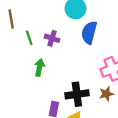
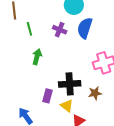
purple cross: (52, 38) -> (60, 30), moved
brown star: (106, 94) -> (95, 93), moved

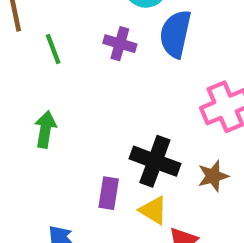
green arrow: (37, 57) -> (45, 129), moved
black cross: (70, 84) -> (155, 161), turned 30

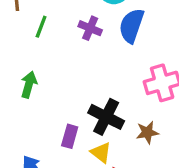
green line: (53, 49) -> (41, 27), turned 35

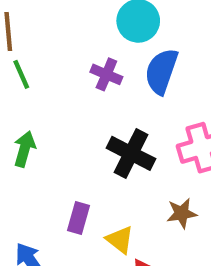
green line: (41, 27) -> (21, 74), moved, turned -45
black cross: (106, 117) -> (131, 153), moved

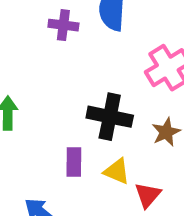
black cross: (131, 153) -> (110, 117), moved

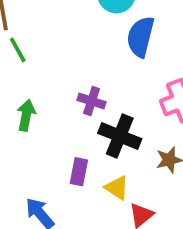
purple cross: (63, 25) -> (92, 101), moved

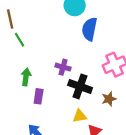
purple rectangle: (79, 172) -> (39, 96), moved
yellow triangle: (117, 188) -> (80, 116), turned -40

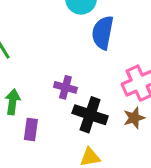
brown star: (109, 99) -> (134, 118), moved

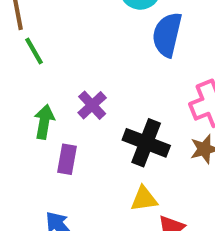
purple cross: (65, 87) -> (92, 105), moved, turned 30

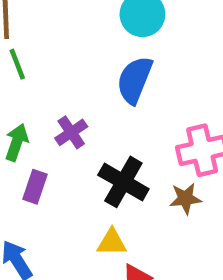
blue semicircle: (167, 35) -> (135, 80), moved

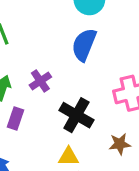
brown star: (185, 198) -> (120, 144), moved

